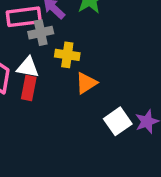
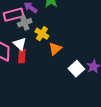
yellow cross: (67, 55) -> (42, 34), turned 32
white triangle: (28, 67) -> (20, 44), turned 40

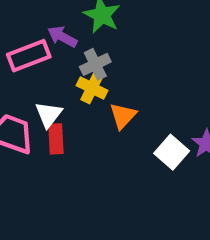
gray cross: (25, 23) -> (95, 64), moved
white triangle: (20, 44) -> (49, 114), turned 32

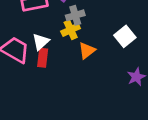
yellow cross: (92, 88) -> (71, 30), turned 30
white square: (172, 152) -> (125, 36), moved

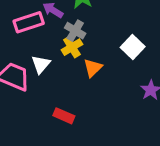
gray cross: (75, 15) -> (75, 31), turned -36
red rectangle: (43, 58) -> (64, 116), moved, turned -66

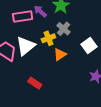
gray cross: (75, 31) -> (64, 29), moved
white triangle: (41, 64) -> (26, 46), size x1.5

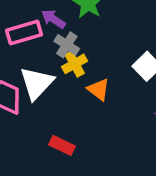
gray cross: (64, 29) -> (67, 45), moved
orange triangle: (60, 55) -> (99, 89), turned -40

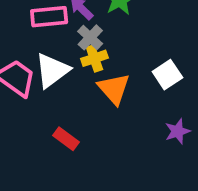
orange triangle: (99, 89) -> (114, 89), size x1.4

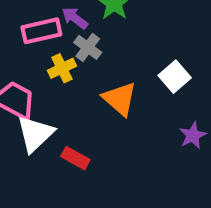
yellow cross: (94, 58) -> (62, 68), moved
white triangle: (52, 70) -> (35, 134), moved

